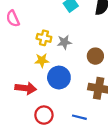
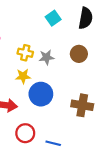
brown circle: (95, 56) -> (79, 54), moved
blue line: (79, 117) -> (53, 143), moved

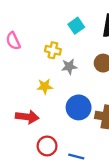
yellow cross: (25, 53) -> (53, 50), moved
blue circle: (41, 94) -> (79, 107), moved

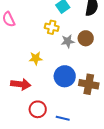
yellow cross: (53, 50) -> (52, 27), moved
gray star: (69, 67) -> (68, 41), moved

